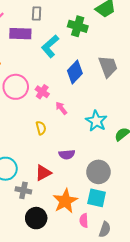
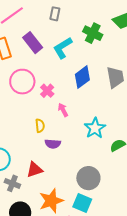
purple rectangle: (20, 34) -> (33, 43), moved, turned 40
purple semicircle: (67, 154) -> (53, 144), moved

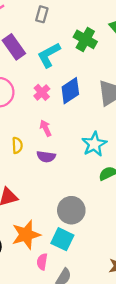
pink cross: (47, 91) -> (42, 92), moved
cyan star: (95, 128) -> (94, 144), moved
purple semicircle: (53, 144) -> (46, 157), moved

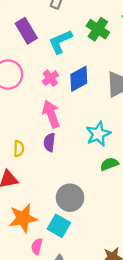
pink arrow: (46, 128) -> (51, 114), size x1.6
yellow semicircle: (17, 145) -> (19, 149), moved
purple semicircle: (46, 157) -> (49, 142), turned 84

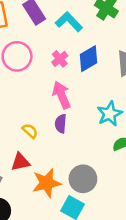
cyan L-shape: (60, 42) -> (69, 22), turned 72
yellow semicircle: (19, 149) -> (30, 131), turned -49
orange star: (23, 218) -> (47, 183), moved

